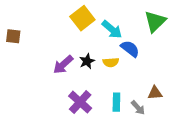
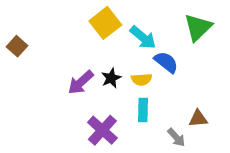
brown square: (13, 36) -> (17, 46), turned 35
cyan rectangle: (116, 102) -> (143, 110), moved

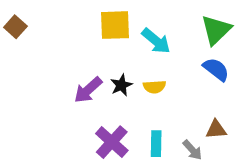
yellow square: (105, 23) -> (115, 25), turned 36
brown square: (17, 46) -> (15, 27), moved
blue semicircle: (166, 62) -> (216, 69), moved
cyan rectangle: (143, 110) -> (156, 144), moved

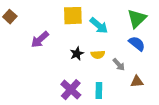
purple arrow: (88, 90) -> (40, 40), moved
gray arrow: (192, 150) -> (119, 65), moved

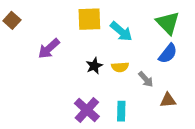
green triangle: (137, 19) -> (168, 23), turned -30
blue semicircle: (137, 44) -> (168, 54), turned 90

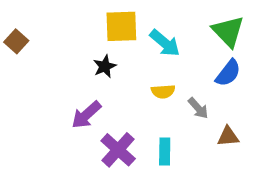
brown square: (12, 20) -> (16, 41), moved
purple arrow: (49, 49) -> (86, 115), moved
black star: (94, 66) -> (105, 66), moved

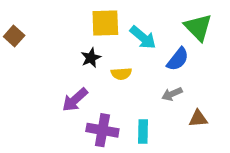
blue semicircle: (228, 73) -> (178, 59), moved
yellow semicircle: (163, 91) -> (121, 74), moved
gray arrow: (198, 108) -> (172, 94), turned 108
purple cross: (118, 150) -> (102, 130), turned -32

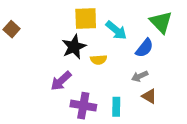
black star: (91, 58) -> (74, 47), size x1.5
brown triangle: (198, 119) -> (149, 96), moved, turned 35

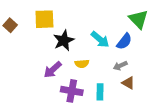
yellow square: (86, 19) -> (44, 19), moved
cyan arrow: (116, 30) -> (100, 39), moved
yellow semicircle: (99, 60) -> (82, 64), moved

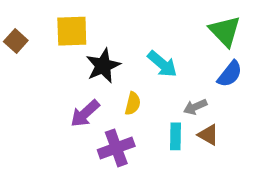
blue semicircle: (124, 41) -> (230, 74), moved
yellow semicircle: (82, 64) -> (133, 104), turned -72
purple cross: (72, 91) -> (116, 148), turned -30
cyan rectangle: (100, 92) -> (175, 136), moved

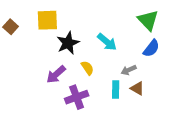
yellow semicircle: (133, 104) -> (87, 68), turned -48

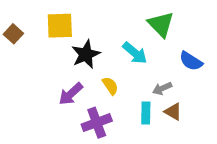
green triangle: (148, 20) -> (161, 24), moved
blue semicircle: (151, 48) -> (191, 61), turned 84

